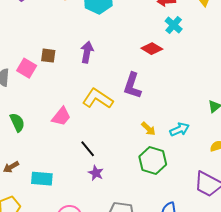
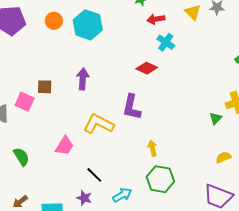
yellow arrow: (148, 129) -> (152, 148), turned -140
cyan arrow: (180, 129) -> (122, 195), moved
purple star: (96, 173) -> (84, 198), moved

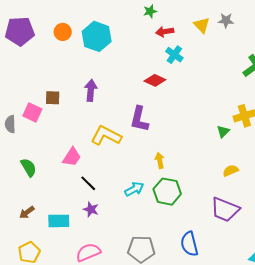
black line: (94, 175) -> (88, 183), moved
cyan arrow: (122, 195) -> (134, 189), moved

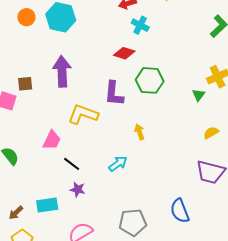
purple arrow: (91, 90) -> (62, 71), size x1.4
green hexagon: (167, 192) -> (150, 80), moved
brown arrow: (27, 212) -> (16, 213), moved

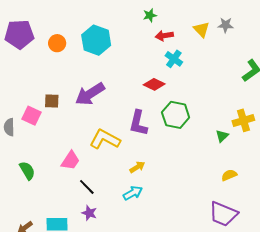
orange circle: (26, 17) -> (57, 43), moved
purple arrow: (62, 71) -> (90, 94), turned -128
yellow arrow: (139, 132) -> (137, 167), moved, turned 70

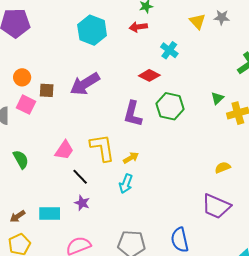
red arrow: (164, 36) -> (138, 27), moved
orange circle: (57, 43) -> (22, 77), moved
green triangle: (222, 136) -> (217, 98), moved
yellow L-shape: (105, 139) -> (102, 148), moved, turned 52
cyan arrow: (133, 193) -> (126, 184), turned 138

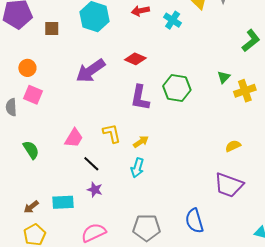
cyan cross: (169, 50) -> (173, 20), moved
red diamond: (149, 75) -> (135, 59), moved
brown square: (47, 90) -> (52, 28), moved
yellow L-shape: (102, 148) -> (112, 133), size x0.7

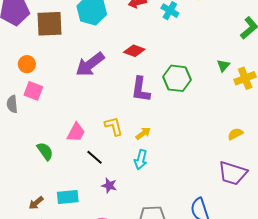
brown square: (52, 28) -> (50, 24), size x1.8
green semicircle: (31, 150) -> (45, 151), moved
purple star: (95, 190) -> (109, 185), moved

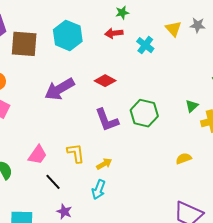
purple L-shape: (141, 89) -> (107, 120), turned -36
yellow semicircle: (235, 134) -> (184, 159), moved

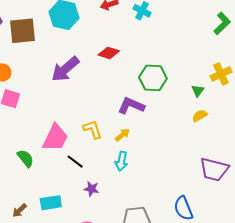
green triangle: (192, 106) -> (198, 91), moved
purple L-shape: (107, 120) -> (131, 106), moved, turned 144
pink trapezoid: (38, 155) -> (55, 138), size x1.4

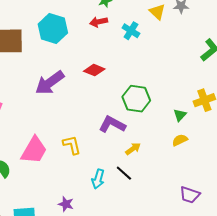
yellow arrow: (122, 135) -> (133, 149), moved
black line: (75, 162) -> (124, 173), moved
purple trapezoid: (214, 169) -> (190, 195), size x0.7

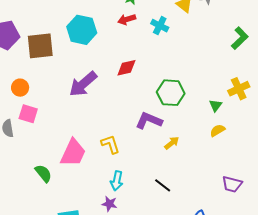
red diamond: (94, 70) -> (126, 68), turned -30
black line: (124, 173) -> (163, 185), moved
cyan arrow: (98, 179) -> (117, 181), moved

